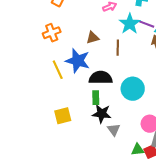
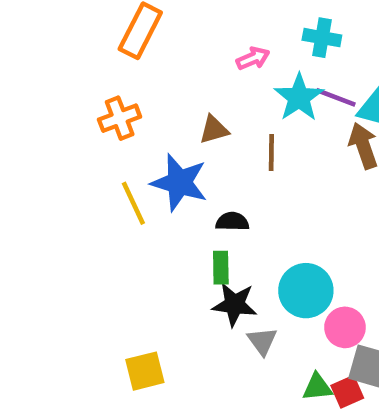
black semicircle: (101, 78) -> (232, 222), size x0.6
cyan circle: (133, 89) -> (306, 291), moved
yellow square: (63, 116) -> (145, 371), moved

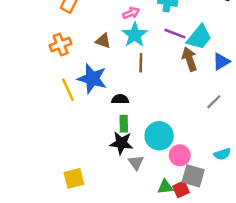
cyan star: (299, 97) -> (135, 35), moved
brown triangle: (214, 130) -> (103, 41), moved, turned 35
green rectangle: (221, 268) -> (124, 124), moved

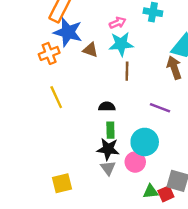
purple line: (175, 34) -> (160, 108), moved
cyan star: (135, 35) -> (121, 44), turned 30
blue star: (92, 79) -> (68, 32), moved
pink circle: (180, 155) -> (135, 162), moved
gray triangle: (136, 163) -> (108, 168), moved

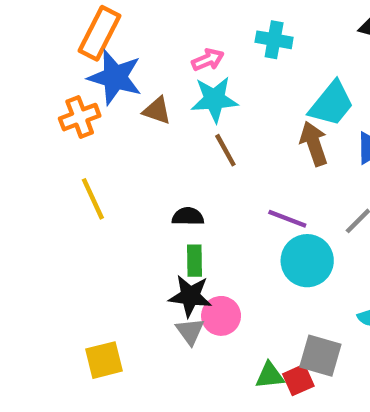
brown line: (127, 71) -> (225, 150), turned -30
cyan circle: (145, 142) -> (307, 261), moved
pink circle: (135, 162) -> (221, 316), moved

